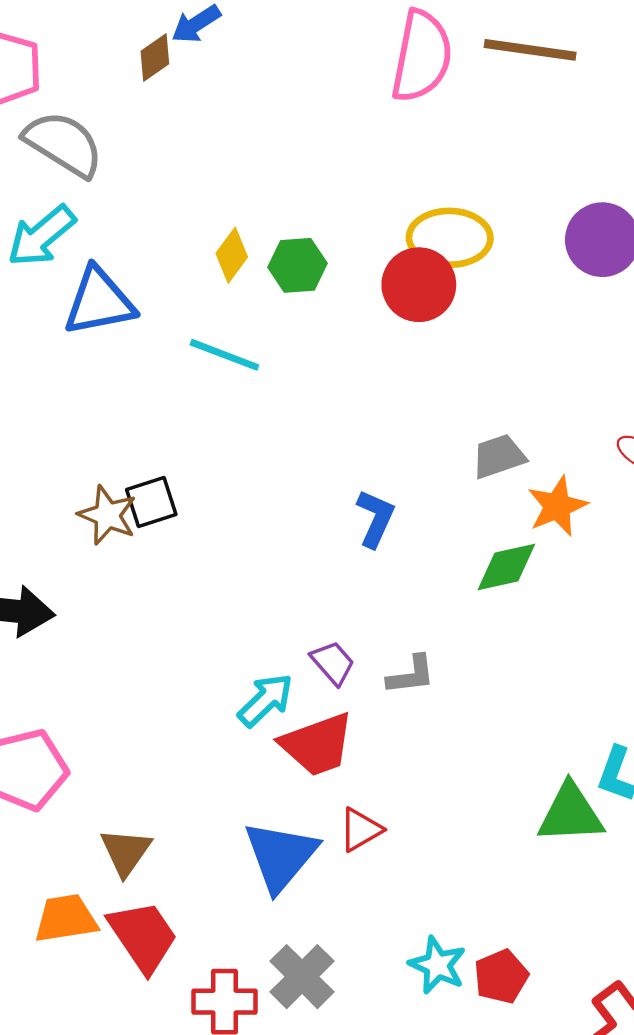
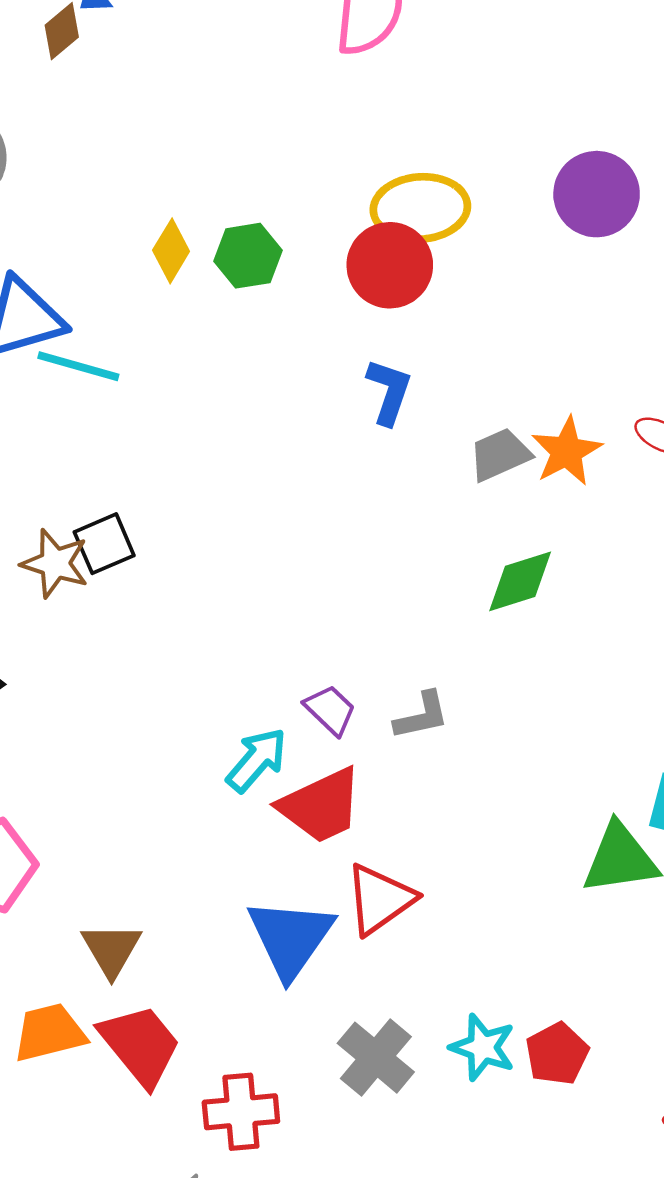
cyan line: (224, 355) -> (78, 366), moved
orange star: (557, 506) -> (567, 451), moved
blue L-shape: (375, 518) -> (389, 392), moved
red triangle: (361, 830) -> (380, 899), size x1.4
gray cross: (302, 977) -> (376, 1058), moved

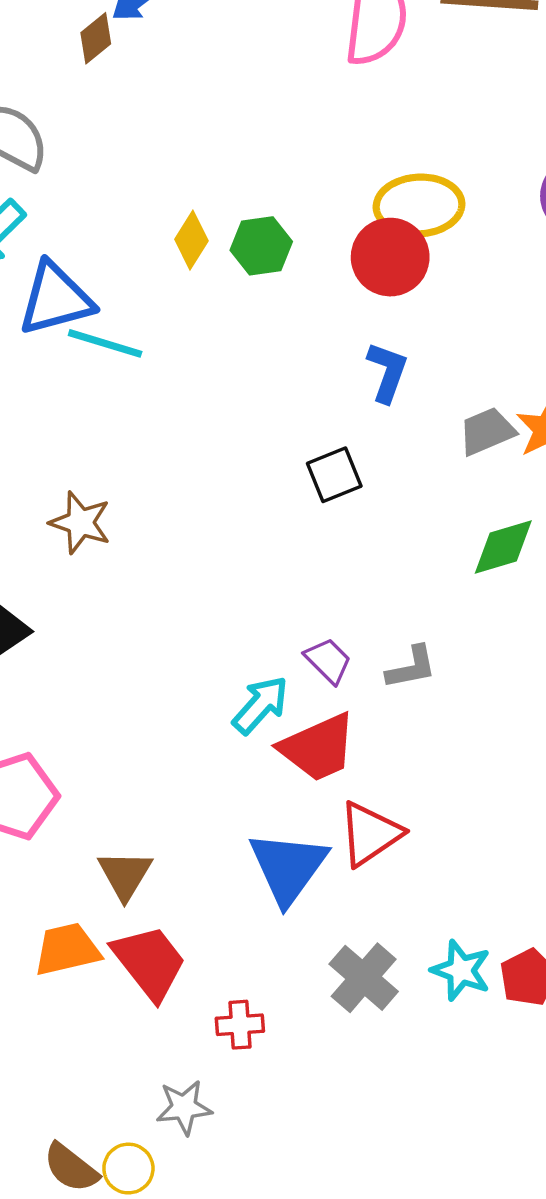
black square: (104, 544) -> (334, 475), moved
red cross: (241, 1112) -> (240, 1025), size x0.7

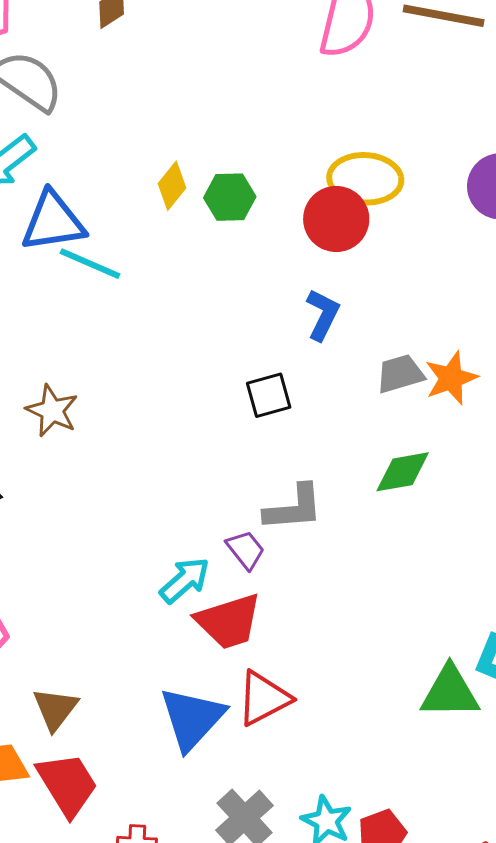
gray L-shape: (411, 668) -> (294, 508), moved, size x1.4

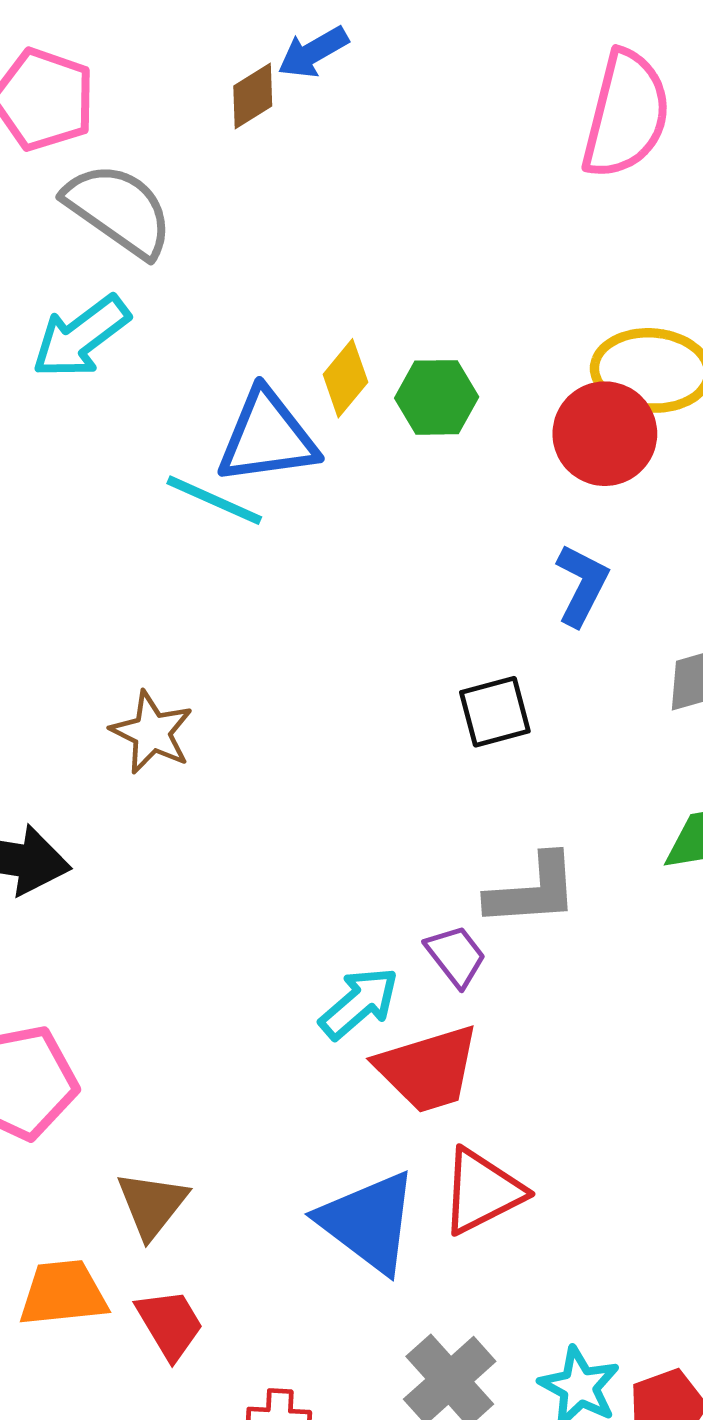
blue triangle: (53, 222) -> (267, 437), moved
blue triangle: (192, 718) -> (368, 1222), turned -36
red trapezoid: (67, 784) -> (170, 1324), size x0.7

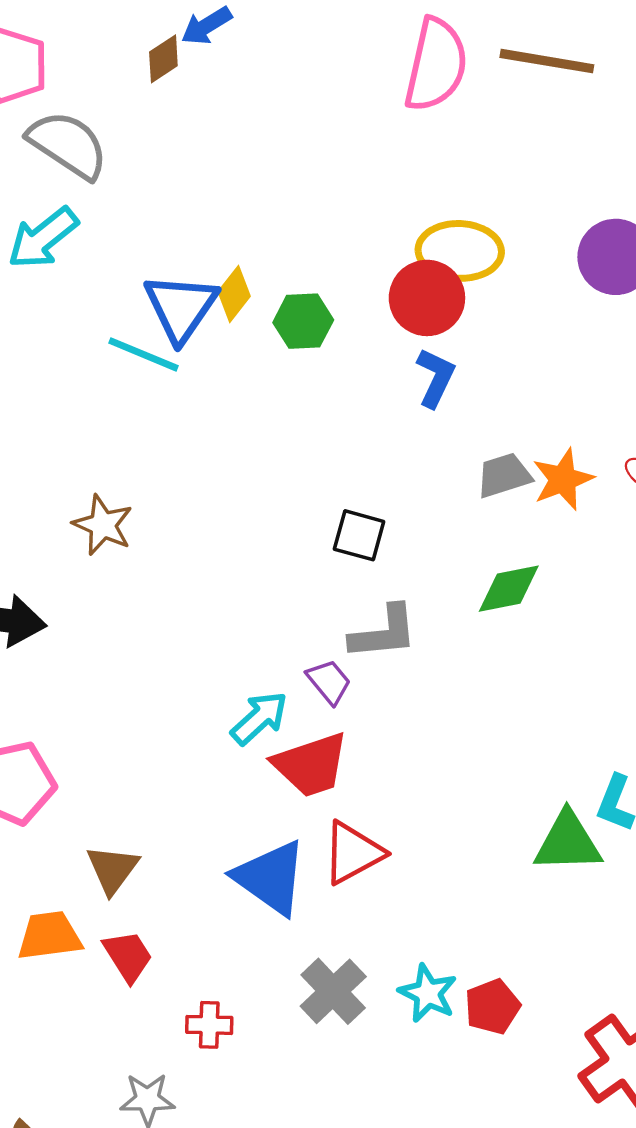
yellow diamond: (345, 378) -> (234, 294), moved
green hexagon: (437, 397) -> (303, 321), moved
blue triangle: (267, 437) -> (181, 307), turned -46
blue L-shape: (582, 585) -> (436, 378), moved
black square: (495, 712) -> (359, 535), moved, turned 32

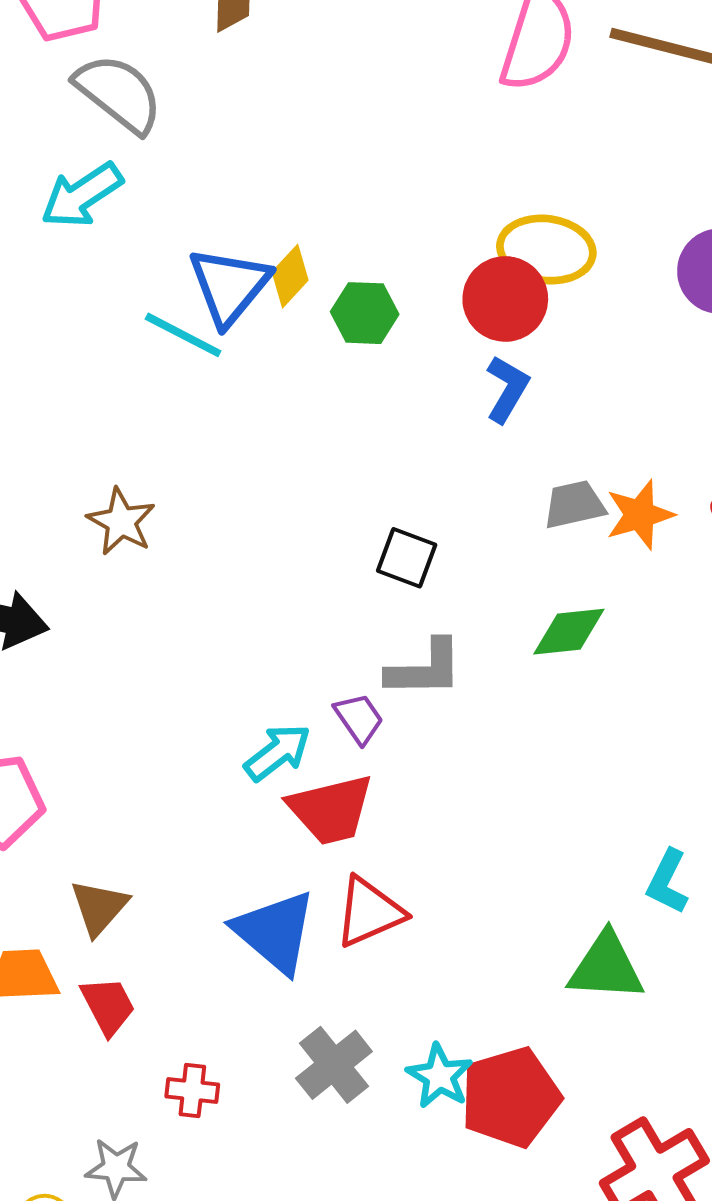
green triangle: (568, 842) -> (606, 967), moved
red pentagon: (492, 1007) -> (510, 1097), size x1.6

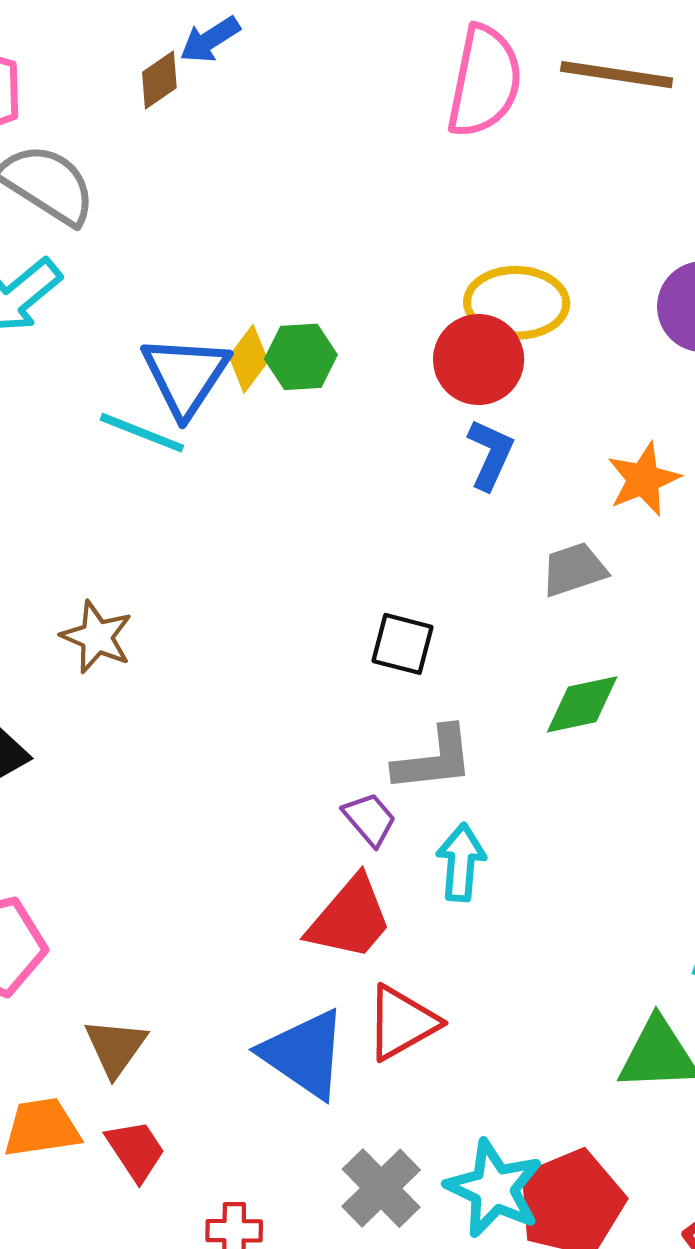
green hexagon: (365, 313) -> (301, 357), moved
orange star: (640, 515) -> (643, 479), moved
cyan arrow: (278, 752) -> (461, 862), moved, turned -42
red trapezoid: (331, 810) -> (350, 918), turned -30
cyan star: (440, 1076) -> (494, 1189), size x1.4

